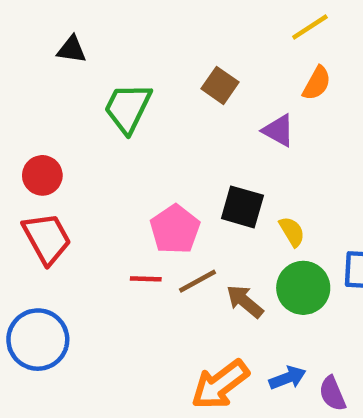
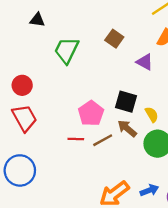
brown arrow: (245, 301) -> (127, 128), moved

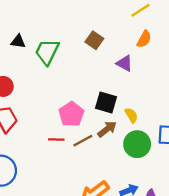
black triangle: (37, 20) -> (18, 41), moved
brown arrow: (127, 128) -> (107, 129), turned 102

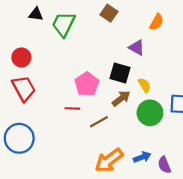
orange semicircle: (144, 39) -> (157, 22), moved
purple triangle: (124, 63) -> (137, 47), moved
brown line: (83, 141) -> (99, 122), moved

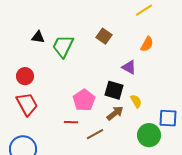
green circle: (150, 113) -> (149, 135), moved

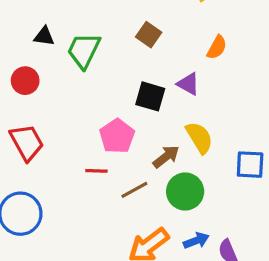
red circle: (25, 76) -> (25, 81), moved
black square: (114, 90) -> (150, 96), moved
yellow semicircle: (136, 101) -> (199, 138), size x1.5
green circle: (149, 135) -> (185, 191), moved

